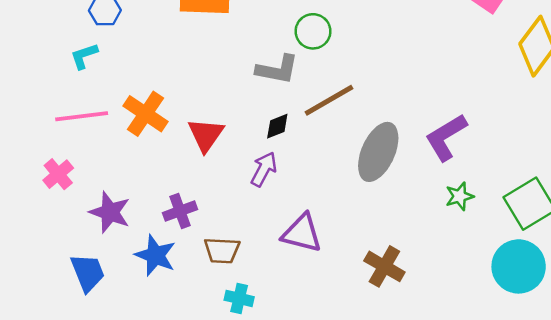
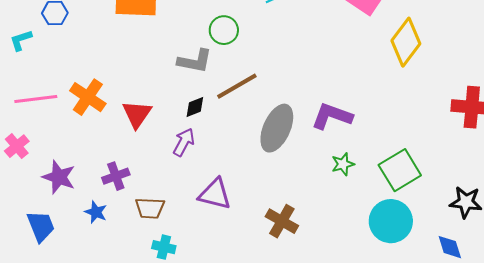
cyan L-shape: (84, 56) -> (21, 40), moved
purple L-shape: (446, 137) -> (332, 116), turned 51
blue star: (155, 255) -> (96, 212), size x0.7

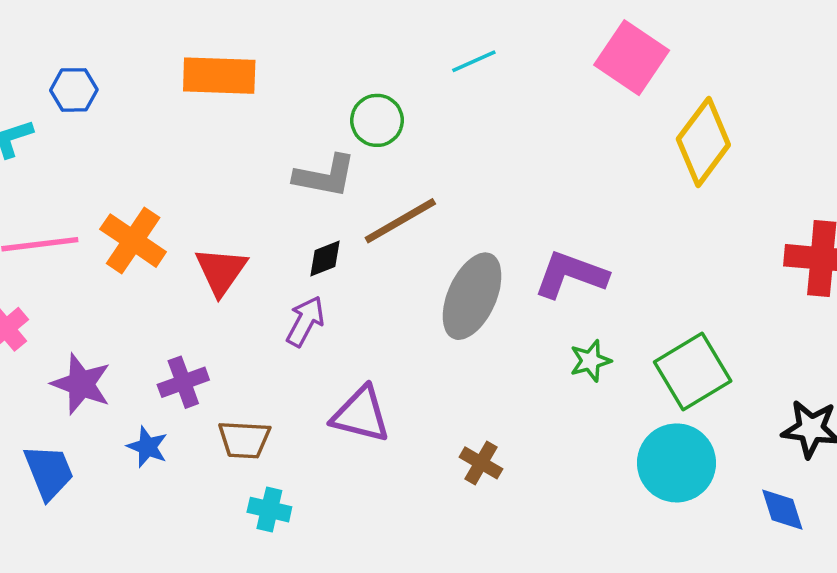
brown cross: (282, 221) -> (481, 463), size x0.7

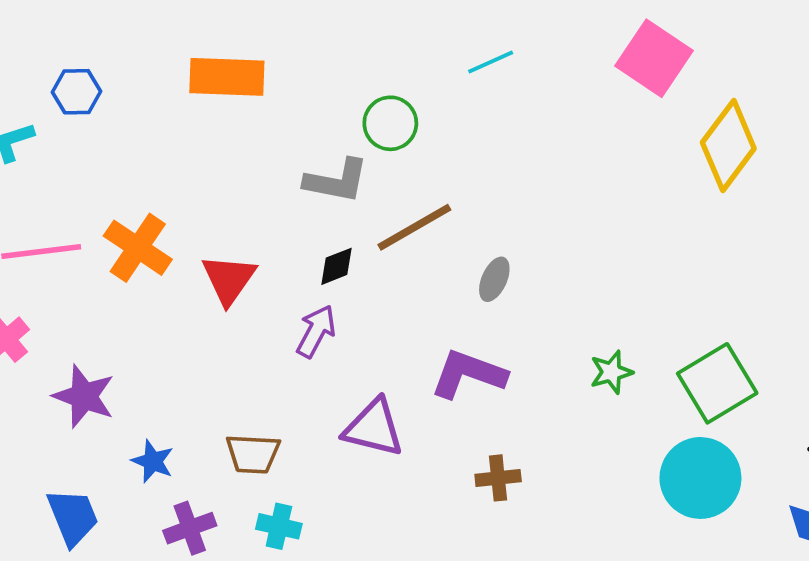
purple L-shape: (571, 275) -> (468, 374), moved
gray ellipse: (472, 296) -> (494, 279), moved, size x0.5
purple cross: (183, 382) -> (190, 528), moved
brown cross: (481, 463) -> (498, 478), turned -36
blue trapezoid: (49, 472) -> (73, 517), moved

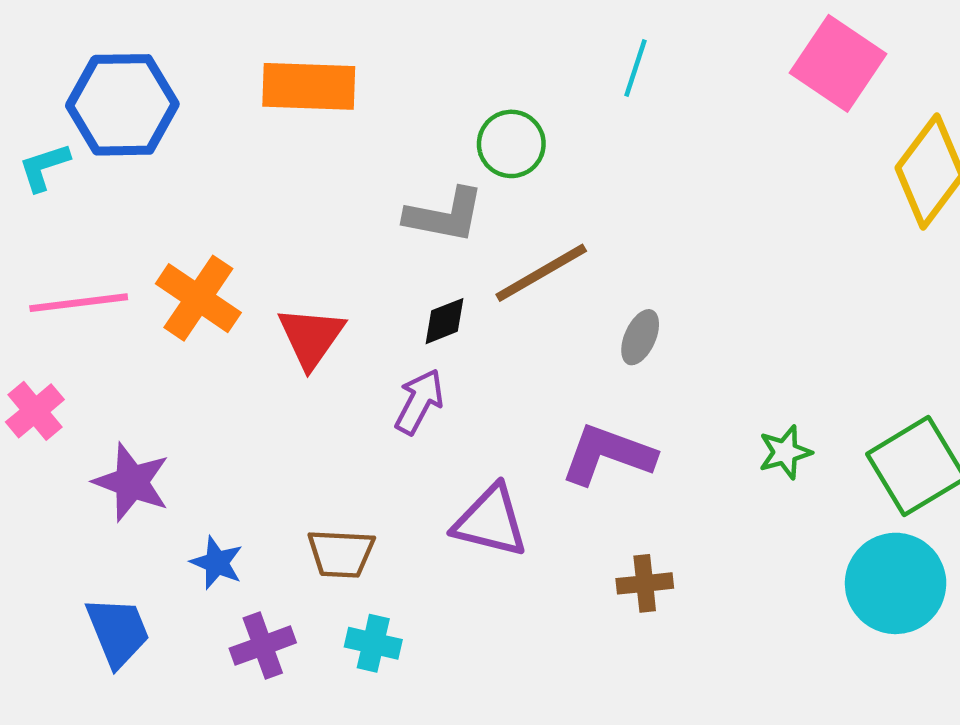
cyan line: (491, 62) -> (636, 68), turned -48
blue hexagon: (76, 92) -> (122, 105), size x1.8

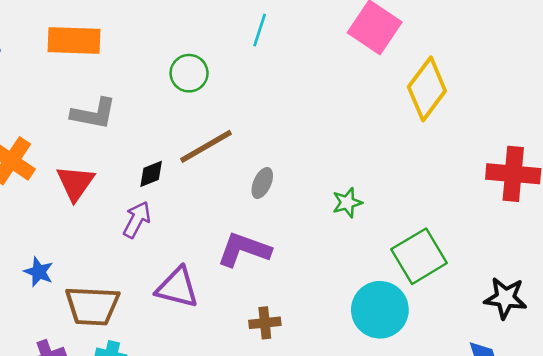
gray L-shape: (445, 215) -> (94, 114), moved
green star: (785, 452) -> (347, 203), moved
brown trapezoid: (341, 554) -> (92, 306), size x1.4
blue star: (217, 563) -> (39, 272), moved
cyan circle: (896, 583) -> (380, 310), moved

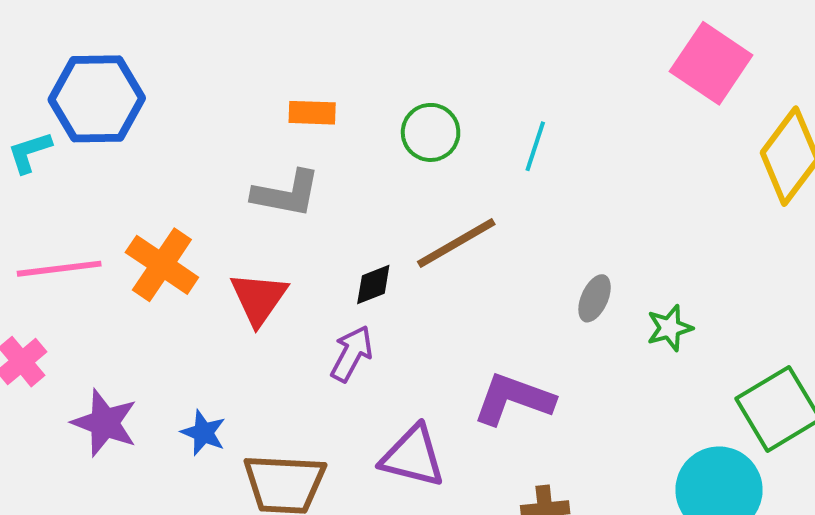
cyan line: (260, 30) -> (535, 146), moved
orange rectangle: (74, 41) -> (312, 113), moved, size x0.6
gray ellipse: (262, 183) -> (595, 298), moved

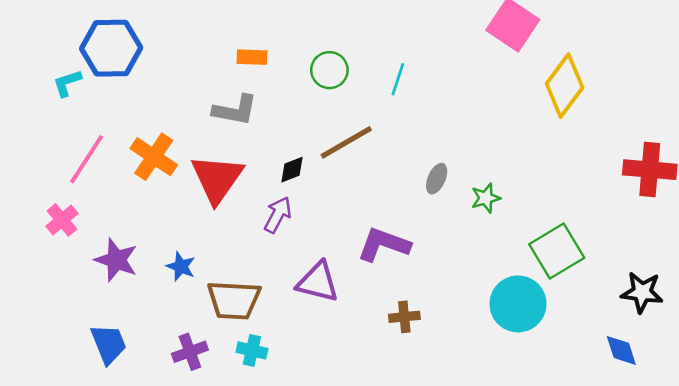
pink line: (59, 269) -> (87, 159), turned -50
red triangle: (259, 298) -> (217, 179), size x1.4

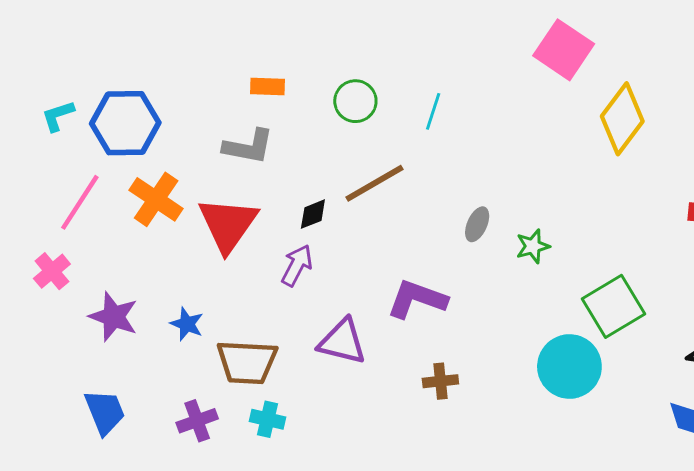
blue hexagon: (111, 48) -> (125, 123), moved

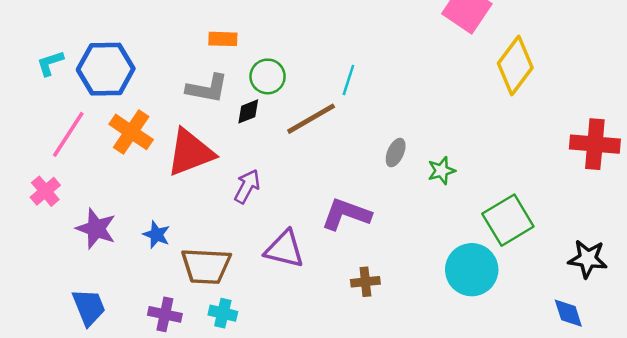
green circle: (355, 101) -> (268, 76), moved
cyan line: (433, 111) -> (348, 80), moved
black diamond: (313, 214) -> (248, 111), moved
red triangle: (228, 224) -> (190, 153), turned 34
purple cross: (197, 421) -> (165, 314), turned 32

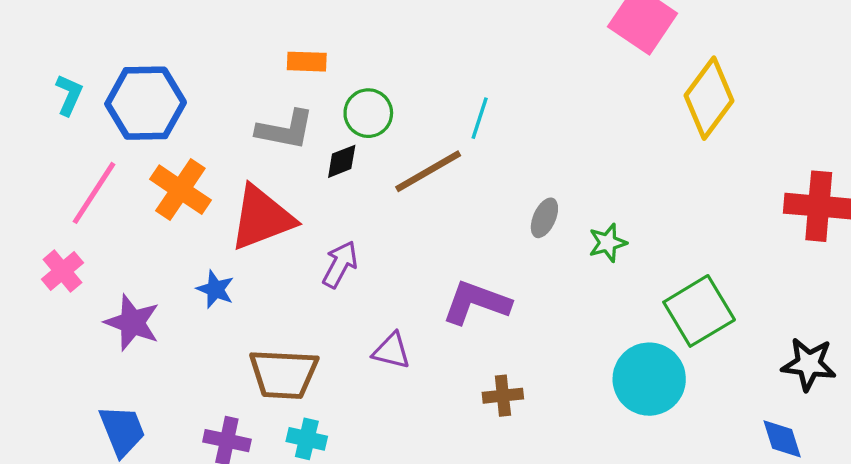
cyan L-shape: (50, 63) -> (69, 95), turned 132
blue star: (156, 235) -> (215, 289), moved
purple triangle: (284, 249) -> (392, 351), size x0.7

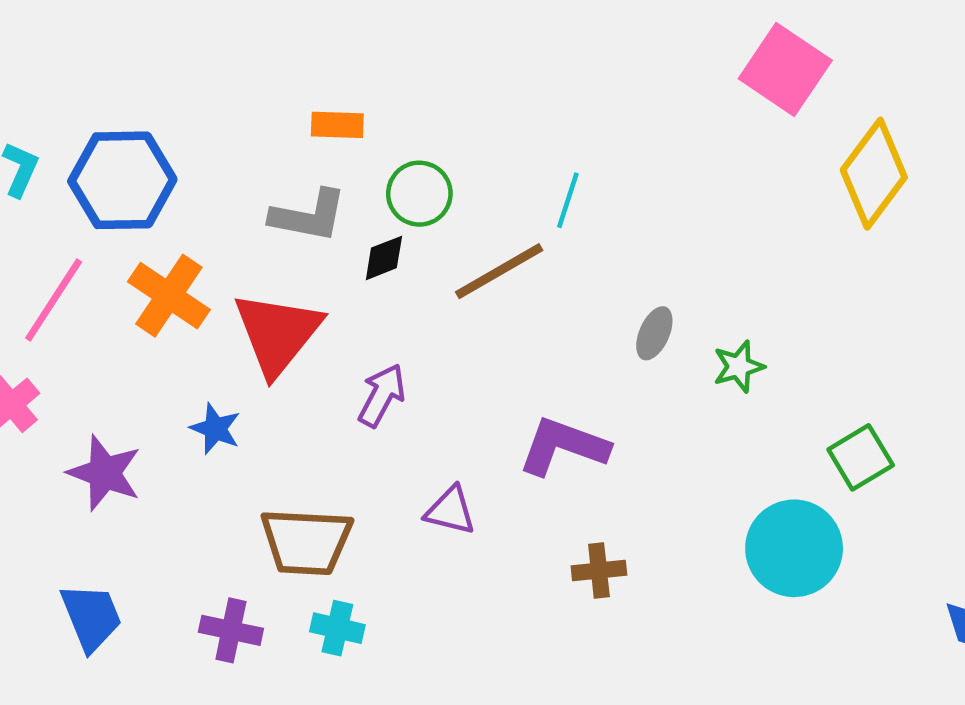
red triangle: (262, 218) -> (277, 333), turned -30
green square: (699, 311) -> (861, 457), size x0.7

